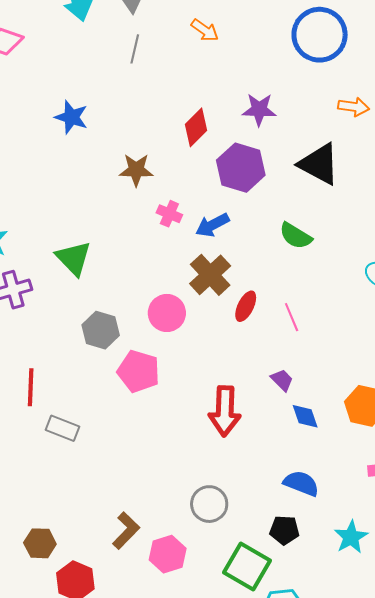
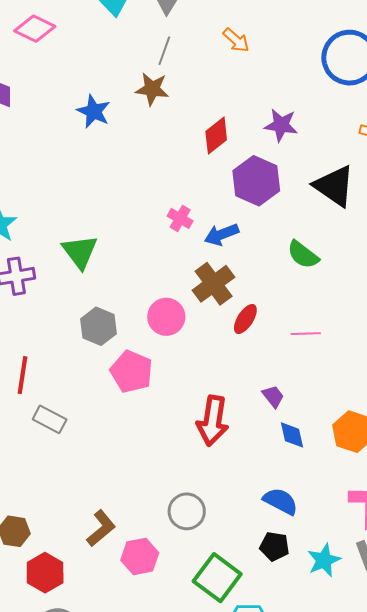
brown star: (136, 170) -> (152, 89), moved
pink line: (292, 317) -> (306, 334), moved, turned -76
black pentagon: (284, 530) -> (275, 546), moved

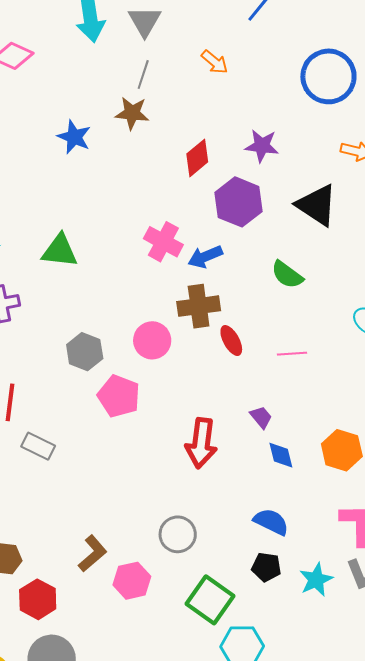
pink cross: (180, 218) -> (163, 242), size x1.5
green triangle: (80, 252) -> (60, 251), moved, turned -45
brown cross: (214, 284) -> (199, 306), turned 30
red ellipse: (245, 319) -> (231, 341), turned -60

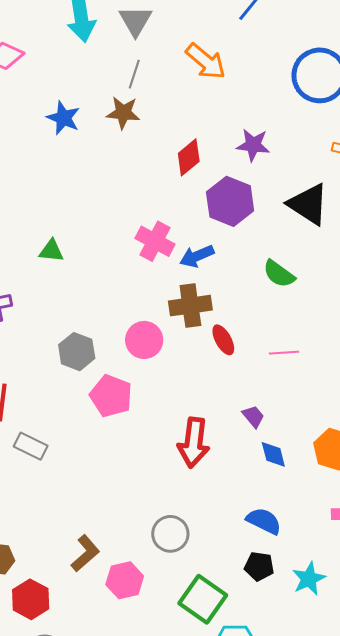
orange arrow: (215, 62) -> (206, 61), size x1.5
blue star: (74, 137) -> (63, 118), moved
green triangle: (60, 251) -> (51, 251), size x0.7

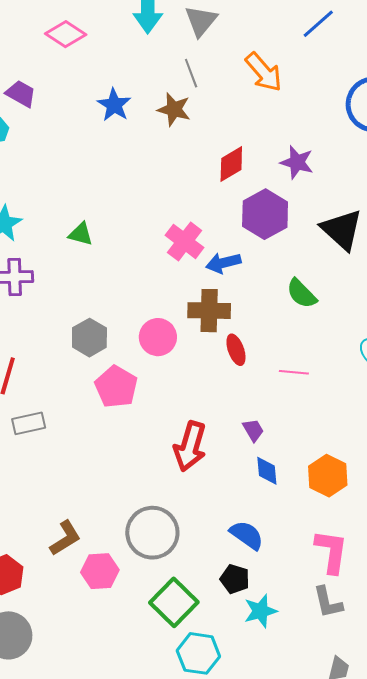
gray line: (134, 74) -> (191, 73), turned -48
gray rectangle: (31, 446) -> (29, 423), turned -48
gray circle: (170, 534) -> (152, 533), size x1.4
cyan star: (309, 579) -> (260, 611), moved

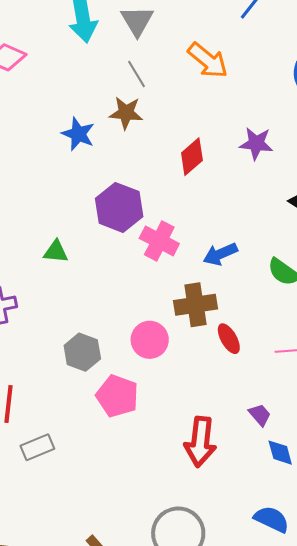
blue star: (114, 105) -> (78, 134), moved
purple hexagon: (265, 214) -> (119, 207), moved
blue arrow: (223, 263) -> (220, 254), moved

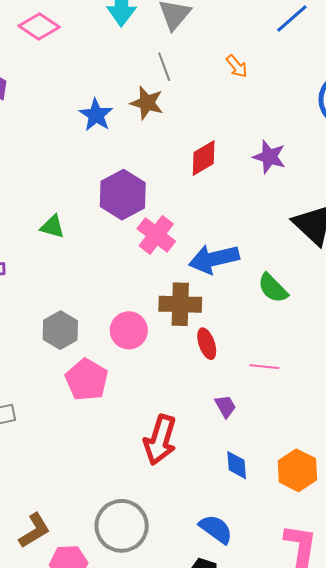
orange arrow: (208, 60) -> (237, 66), size x0.6
blue arrow: (220, 254) -> (214, 259), size x1.4
purple trapezoid: (260, 415) -> (225, 406), moved

